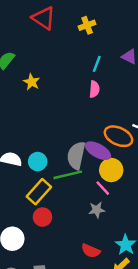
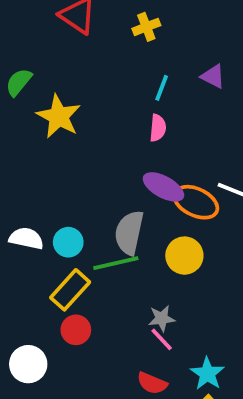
yellow star: (32, 82) -> (59, 116), size x1.6
purple ellipse: (98, 151) -> (163, 187), moved
pink line: (103, 188) -> (162, 339), moved

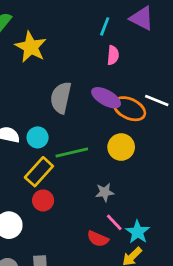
purple triangle: (213, 76) -> (142, 18), size x1.4
pink semicircle: (158, 128) -> (113, 55), moved
gray semicircle: (129, 233) -> (61, 98), moved
pink line: (162, 339) -> (114, 222), moved

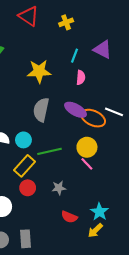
yellow star: (31, 47) -> (39, 71), moved, turned -30
gray star: (105, 192) -> (59, 188), moved
pink line: (114, 222) -> (87, 164), moved

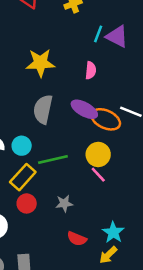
cyan line: (74, 56) -> (98, 34), moved

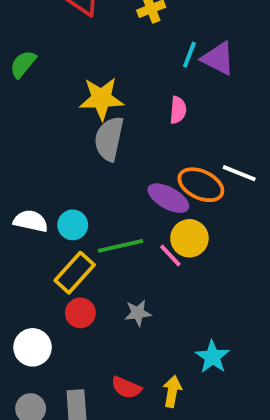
gray semicircle: (43, 109) -> (109, 139), moved
purple ellipse: (84, 109) -> (168, 198), moved
pink line: (98, 175) -> (170, 256), moved
red semicircle: (77, 239) -> (126, 388), moved
yellow arrow: (108, 255) -> (172, 391), moved, turned 144

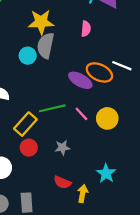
cyan circle: (73, 225) -> (28, 56), moved
yellow circle: (189, 238) -> (107, 118), moved
red semicircle: (126, 388) -> (62, 182), moved

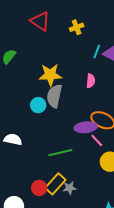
purple ellipse: (80, 80) -> (86, 127), turned -35
pink line: (81, 114) -> (97, 140), moved
yellow rectangle: (25, 124) -> (55, 184), moved

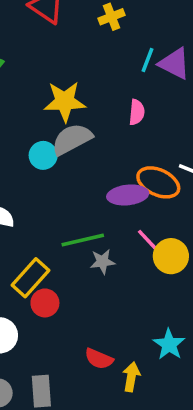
gray semicircle: (54, 96) -> (72, 139), turned 50
pink line: (97, 140) -> (148, 240), moved
yellow rectangle: (55, 184) -> (31, 278), moved
gray star: (69, 188) -> (103, 262), moved

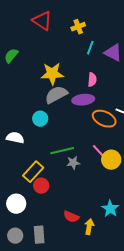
cyan line: (148, 60) -> (90, 48), moved
cyan circle: (43, 155) -> (40, 119), moved
purple ellipse: (128, 195) -> (83, 100), moved

